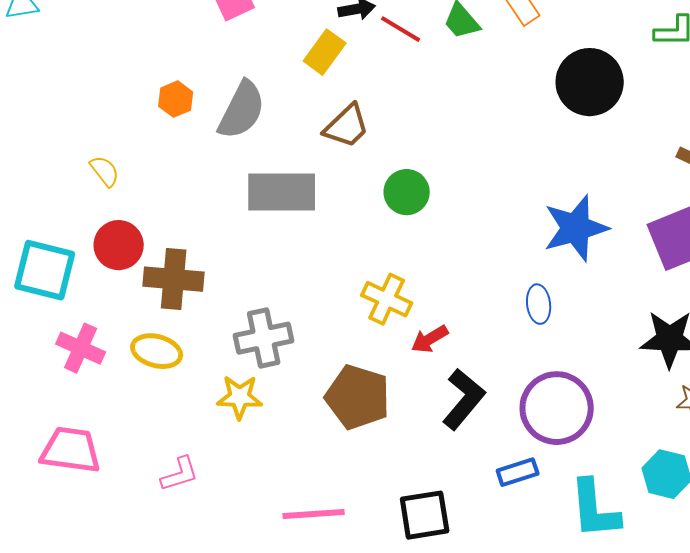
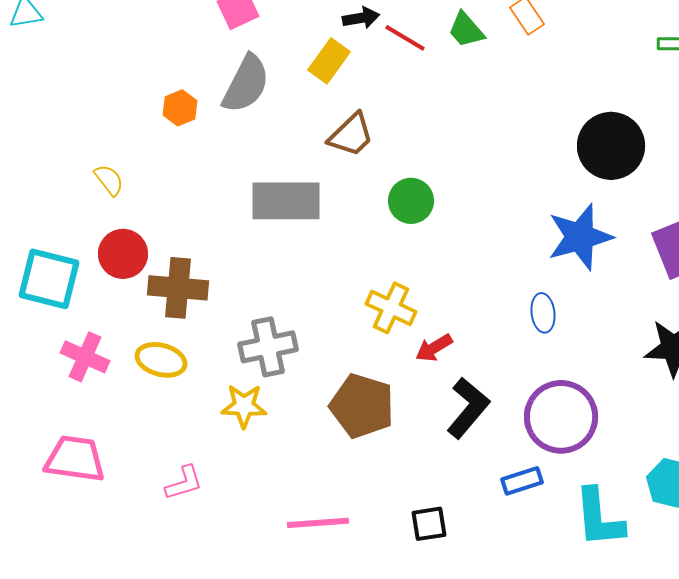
black circle: (590, 82) -> (611, 146), moved
gray semicircle: (242, 110) -> (246, 84), moved
black square: (425, 515) -> (429, 524), size x0.7

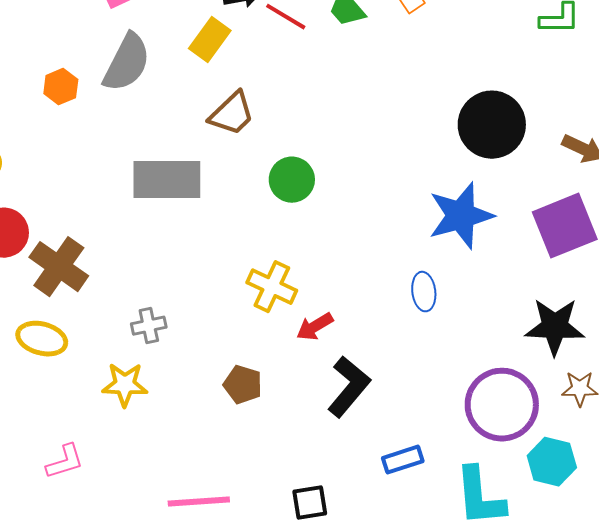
brown cross: (178, 288) -> (59, 267), turned 30
gray cross: (268, 347) -> (149, 326), size x0.6
brown pentagon: (362, 406) -> (243, 385), size x0.6
purple circle: (561, 417) -> (502, 405), moved

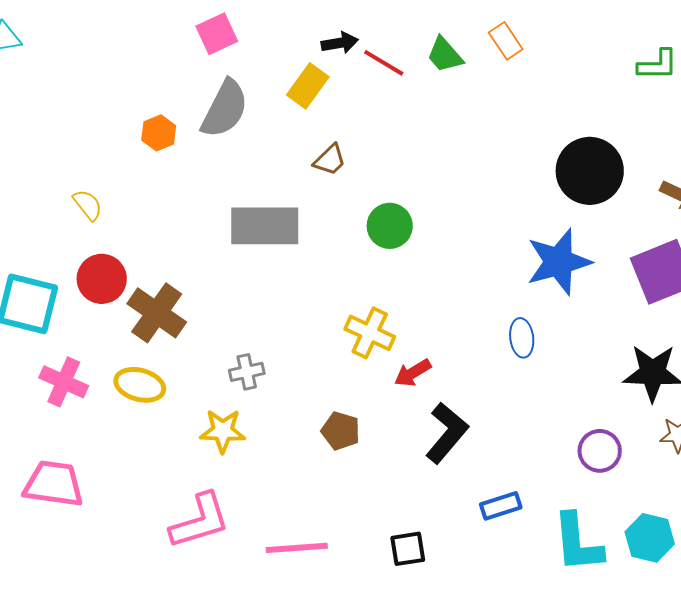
brown trapezoid: (232, 114) -> (330, 160), size x0.7
purple circle: (502, 405) -> (600, 451), size x0.6
pink L-shape: (65, 462) -> (200, 521), moved, size x1.6
cyan hexagon: (552, 462) -> (650, 538), moved

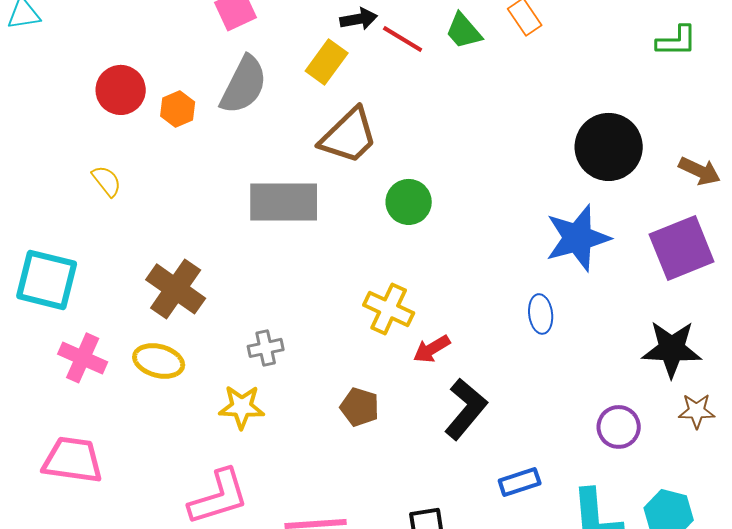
brown trapezoid: (330, 160) -> (349, 136), size x1.8
red circle: (102, 279) -> (121, 90), moved

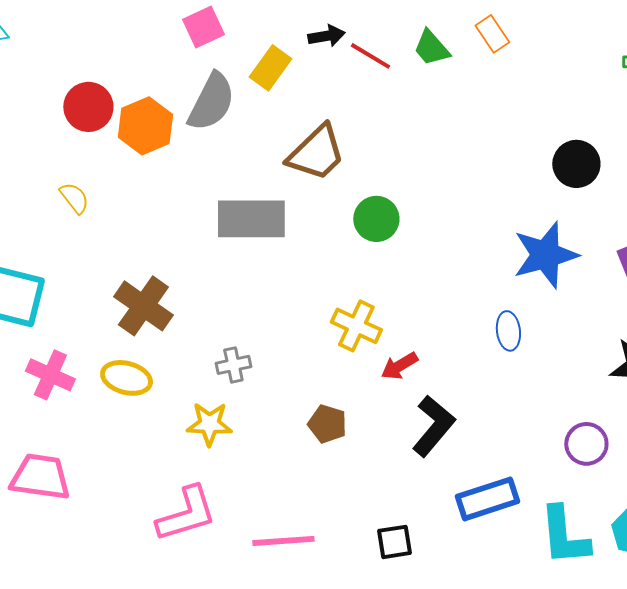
yellow rectangle: (327, 62) -> (270, 68), moved
orange hexagon: (178, 109) -> (145, 126), size x1.6
black circle: (609, 147) -> (576, 164), size x0.7
blue rectangle: (520, 482) -> (487, 499), size x1.5

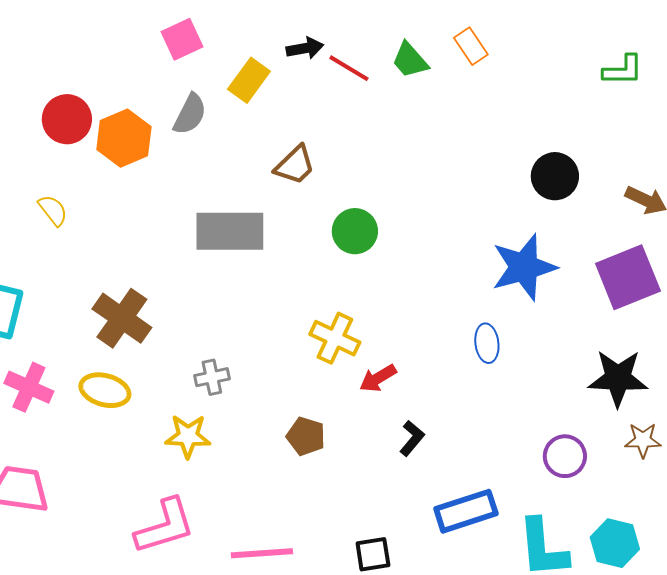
gray semicircle: (211, 102) -> (190, 114), size x0.7
brown trapezoid: (316, 153) -> (295, 165), size x0.7
black L-shape: (433, 426) -> (412, 438), size x0.6

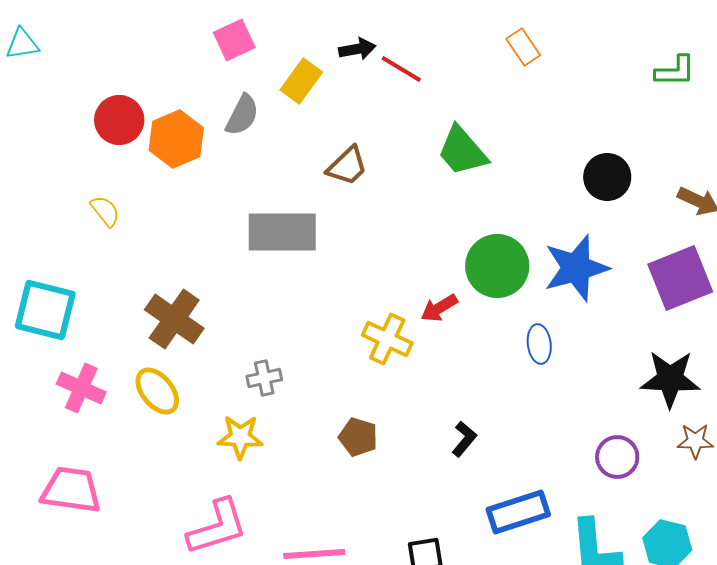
green trapezoid: (410, 60) -> (462, 151), moved, size x1.4
green circle: (355, 231) -> (497, 266), moved, size x1.4
red arrow: (378, 378) -> (439, 308), moved
yellow ellipse: (105, 390) -> (157, 391), turned 36

